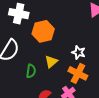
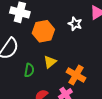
white star: (79, 52) -> (75, 24), moved

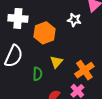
orange cross: (76, 75) -> (84, 70), turned 36

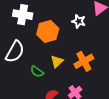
orange cross: (84, 70) -> (84, 61), moved
green semicircle: (38, 74) -> (37, 72), turned 120

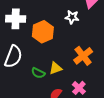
yellow triangle: (57, 61) -> (56, 68), moved, turned 32

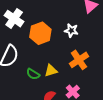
white star: (72, 17) -> (71, 31), moved
white cross: (16, 19) -> (14, 19), turned 30

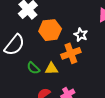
orange cross: (79, 60) -> (71, 53), moved

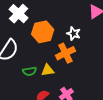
green semicircle: (33, 68) -> (30, 71), turned -48

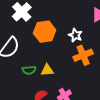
orange cross: (66, 53) -> (83, 55), moved

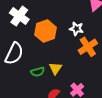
yellow triangle: (47, 70) -> (55, 68), turned -40

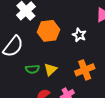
orange cross: (88, 47) -> (85, 70), moved

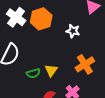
orange hexagon: (48, 31) -> (41, 19), moved

